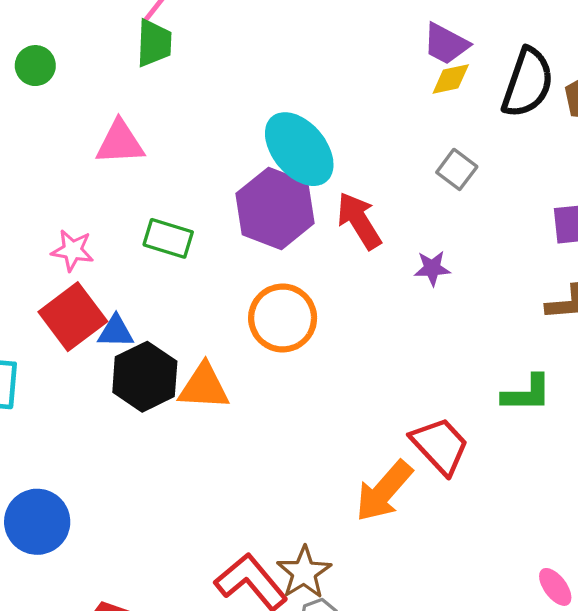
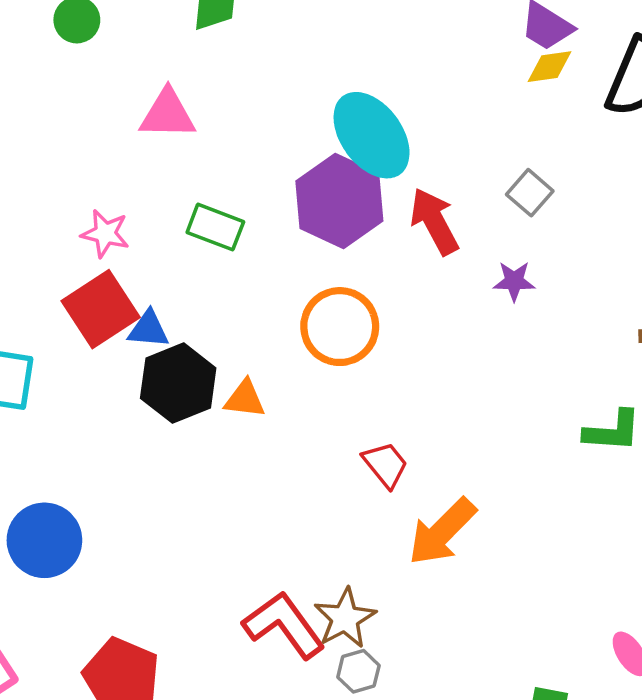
gray square: (457, 169) -> (530, 193), moved
orange triangle: (204, 387) -> (245, 399), size x0.7
red trapezoid: (440, 446) -> (385, 465), moved, size x0.7

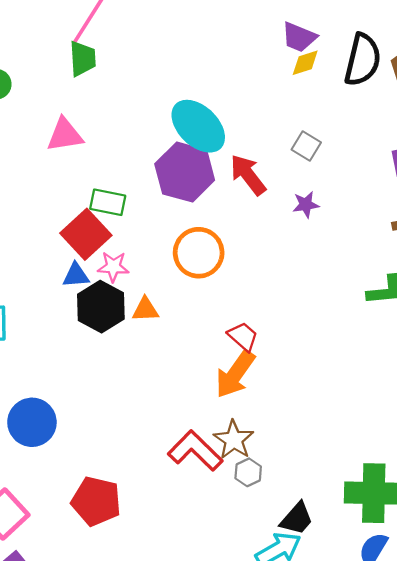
pink star: (105, 233) -> (113, 267), moved
red square: (101, 309) -> (86, 234), moved
orange arrow: (442, 532) -> (235, 374), moved

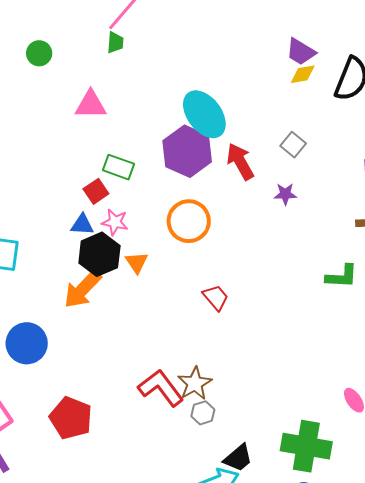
green trapezoid: (83, 59) -> (115, 43), size x0.7
red square: (86, 234) -> (96, 191), size x0.6
orange triangle: (145, 310) -> (137, 262), turned 50
orange arrow: (235, 374) -> (82, 289), moved

